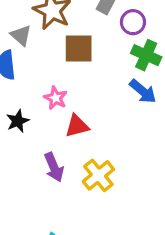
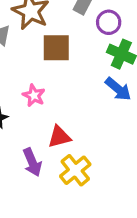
red triangle: (77, 126) -> (59, 137), moved

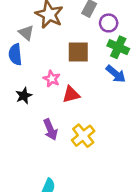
brown square: (56, 48) -> (78, 52), moved
red triangle: (59, 137) -> (71, 94), moved

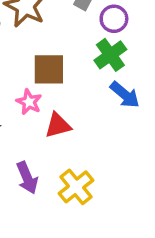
green cross: (118, 47) -> (110, 55), moved, turned 30
brown square: (78, 52) -> (49, 69), moved

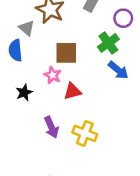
purple circle: (114, 19) -> (123, 18), moved
yellow cross: (76, 187) -> (85, 133), turned -30

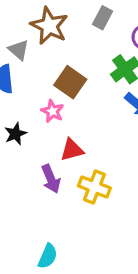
brown square: (66, 53) -> (70, 82), turned 35
red triangle: (72, 91) -> (72, 150), moved

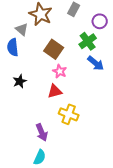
pink star: (52, 111) -> (60, 71), moved
purple arrow: (51, 179) -> (42, 132), moved

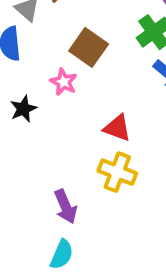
pink star: (60, 71) -> (64, 82), moved
red triangle: (55, 91) -> (117, 128), moved, turned 35

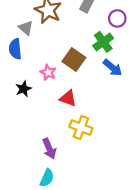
brown square: (89, 47) -> (74, 59), moved
red triangle: (117, 128) -> (68, 98), moved

